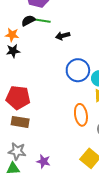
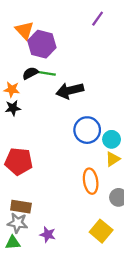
black arrow: (63, 36) -> (70, 91), size x1.6
brown rectangle: (20, 122) -> (21, 207), moved

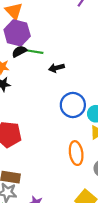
purple hexagon: (42, 44) -> (17, 33), moved
black arrow: (70, 91) -> (56, 68), size x0.6

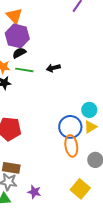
green line: (34, 51) -> (24, 70), moved
blue circle: (73, 105) -> (70, 127), moved

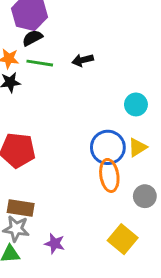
cyan circle: (89, 110) -> (136, 104), moved

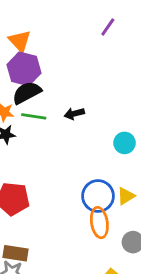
black semicircle: (32, 38) -> (27, 93), size x1.5
cyan circle: (136, 104) -> (125, 143), moved

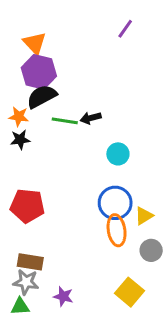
green line: (34, 116) -> (65, 121), moved
cyan circle: (125, 143) -> (118, 154), moved
yellow triangle: (126, 196) -> (144, 216), moved

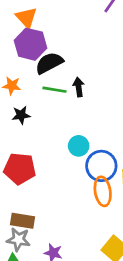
black semicircle: (42, 96) -> (49, 63), moved
black arrow: (91, 118) -> (79, 87), turned 96
black star: (20, 140) -> (21, 115), moved
cyan circle: (118, 154) -> (79, 146), moved

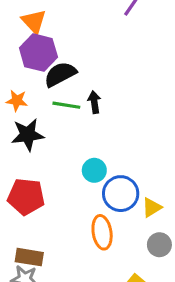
black star: (21, 115) -> (28, 135), size x1.5
orange ellipse: (103, 191) -> (102, 232), moved

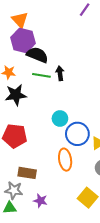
black semicircle: (60, 74) -> (37, 55), turned 50
brown rectangle: (29, 257) -> (27, 173), moved

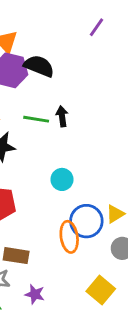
black semicircle: (37, 55) -> (39, 66), moved
blue circle: (77, 134) -> (86, 221), moved

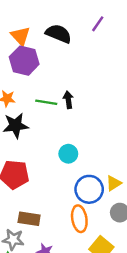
black semicircle: (39, 66) -> (58, 34), moved
orange ellipse: (69, 237) -> (79, 219), moved

